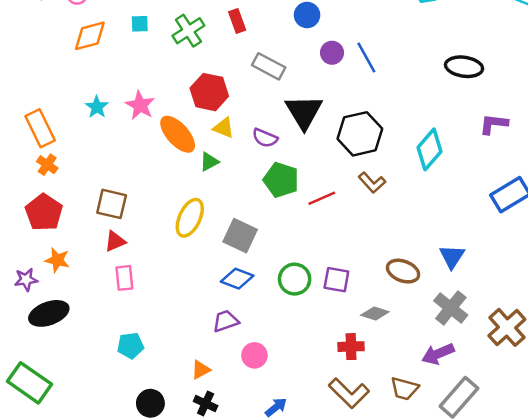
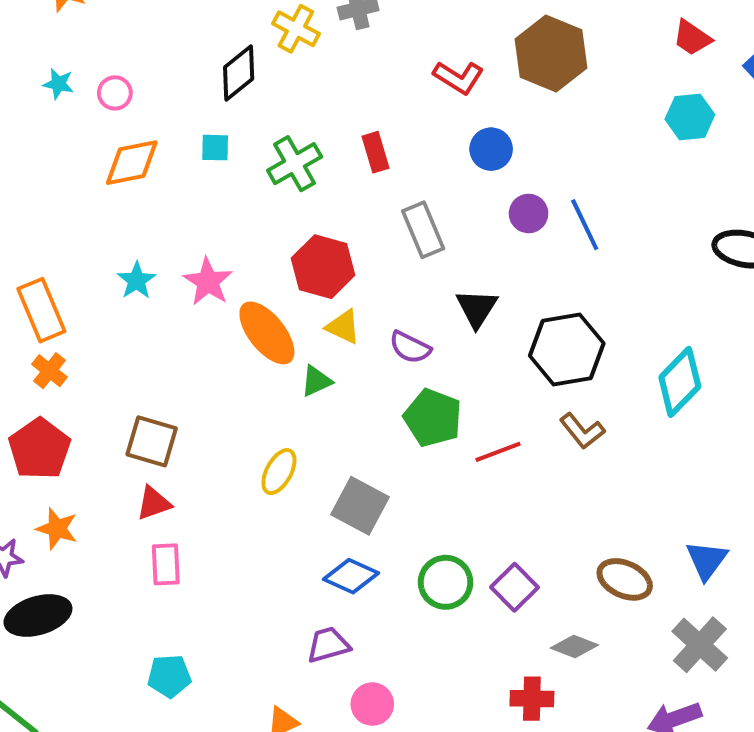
gray rectangle: (269, 66) -> (423, 230), turned 36
black triangle: (304, 112) -> (477, 308), size x0.7
yellow ellipse: (190, 218) -> (279, 472), size x0.7
purple square: (336, 280) -> (514, 587), turned 32

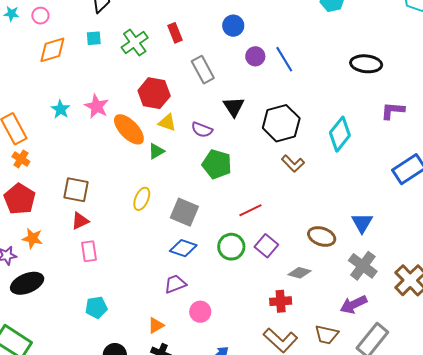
red line: (498, 452) -> (250, 210), moved

